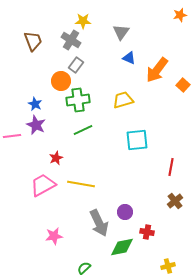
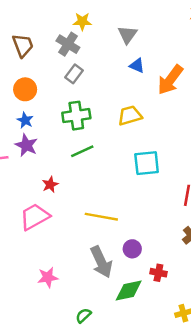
orange circle: (61, 81) -> (25, 89), moved
yellow line: (81, 184) -> (101, 217), moved

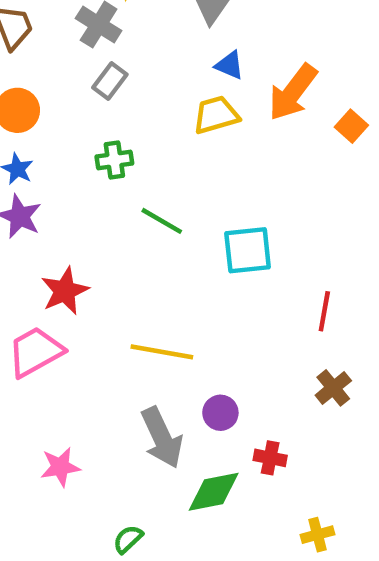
green cross: (76, 116) -> (114, 160), size x0.7
yellow trapezoid: (130, 116) -> (216, 115), moved
green line: (82, 151) -> (162, 221), moved, turned 55
red star: (50, 185) -> (65, 291), size x1.5

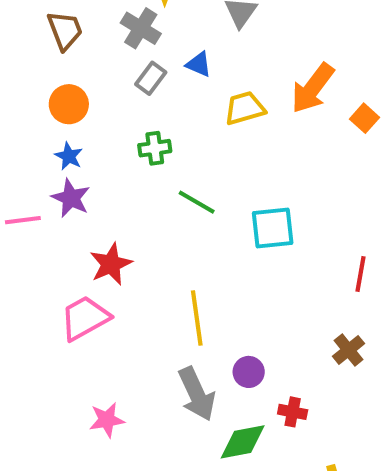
blue triangle: (229, 65) -> (199, 64), moved
red line: (324, 311) -> (361, 274), moved
yellow line: (162, 352) -> (197, 318), turned 72

